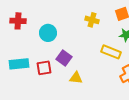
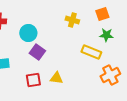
purple square: (64, 58) -> (37, 52), moved
red square: (44, 68) -> (33, 80), moved

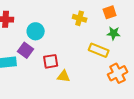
purple square: (37, 52) -> (26, 50), moved
red square: (33, 80) -> (51, 61), moved

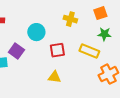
cyan circle: (36, 31) -> (36, 32), moved
red square: (51, 61) -> (57, 50), moved

